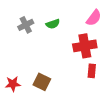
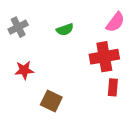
gray cross: (26, 25) -> (18, 27), moved
red star: (13, 84) -> (24, 70), moved

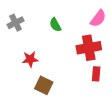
green semicircle: (65, 30) -> (55, 25), turned 80
red star: (24, 70) -> (30, 59), moved

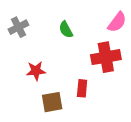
red rectangle: (96, 74) -> (82, 88), moved
brown square: (44, 85) -> (52, 102), turned -36

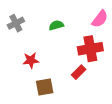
green semicircle: (66, 30) -> (56, 25), turned 104
red rectangle: (82, 88) -> (79, 72), moved, turned 40

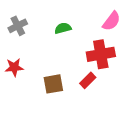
red star: (31, 60) -> (14, 67), moved
brown square: (45, 87) -> (53, 84), moved

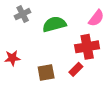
gray cross: (18, 26) -> (23, 14), moved
green semicircle: (63, 28) -> (54, 24), size x1.6

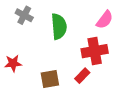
gray cross: (23, 14) -> (24, 15), turned -35
green semicircle: (54, 24) -> (59, 26), turned 100

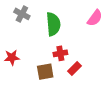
red cross: (95, 51) -> (60, 53), moved, size x0.6

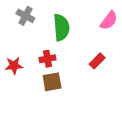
red cross: (60, 53) -> (47, 59), moved
red rectangle: (75, 69) -> (97, 61), moved

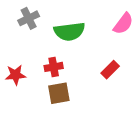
gray cross: (25, 16) -> (29, 18), turned 36
green semicircle: (61, 27) -> (69, 31), turned 88

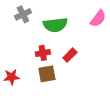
red rectangle: (110, 70) -> (70, 55), moved
red star: (15, 75) -> (11, 77), moved

